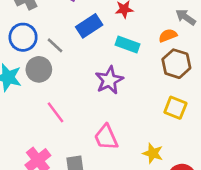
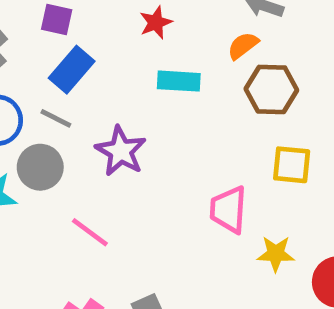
blue rectangle: (89, 26) -> (72, 70), moved
purple star: (109, 80) -> (121, 151), moved
pink trapezoid: (106, 137) -> (228, 210), moved, turned 44

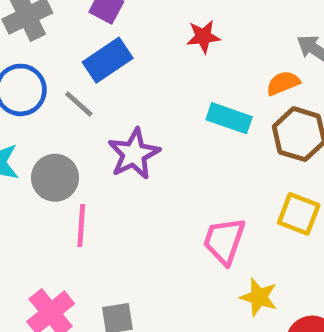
cyan rectangle: (179, 81) -> (229, 118), moved
gray circle: (40, 167) -> (55, 178), moved
pink line: (90, 232) -> (81, 225), turned 42

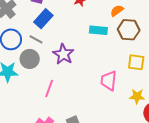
gray circle: (55, 178) -> (30, 59), moved
pink line: (81, 225) -> (49, 88), turned 30
yellow star: (259, 297) -> (137, 96), moved

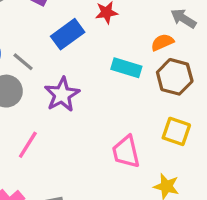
blue rectangle: (43, 19) -> (68, 34), moved
pink trapezoid: (109, 81) -> (126, 152), turned -30

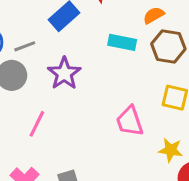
gray line: (23, 62) -> (25, 46), turned -55

